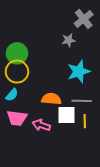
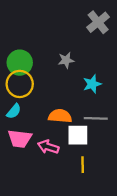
gray star: (69, 40) -> (66, 60), moved
cyan star: (79, 72) -> (92, 84), size x0.7
yellow line: (85, 121) -> (83, 165), moved

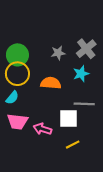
gray cross: (98, 22) -> (86, 49), moved
orange semicircle: (60, 116) -> (51, 83), moved
yellow line: (83, 165) -> (73, 145), turned 64

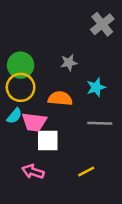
gray cross: (86, 49) -> (102, 24), moved
white square: (69, 118) -> (48, 141), moved
pink trapezoid: (17, 122) -> (34, 122), moved
pink arrow: (42, 129) -> (33, 172), moved

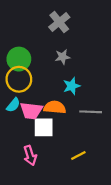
gray cross: (102, 24) -> (59, 22), moved
cyan star: (96, 87) -> (72, 86), moved
orange semicircle: (60, 99) -> (55, 107), moved
pink arrow: (33, 172) -> (30, 156), turned -126

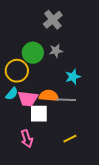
green circle: (19, 59) -> (33, 53), moved
cyan star: (72, 86) -> (73, 77), moved
gray line: (91, 112) -> (66, 100), moved

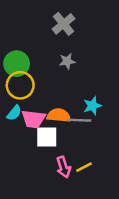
green circle: (33, 53) -> (17, 64), moved
cyan star: (73, 77) -> (92, 106), moved
pink arrow: (27, 139) -> (64, 167), moved

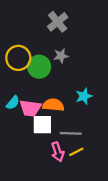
green circle: (17, 64) -> (39, 67), moved
yellow circle: (20, 85) -> (18, 58), moved
gray line: (79, 120) -> (71, 133), moved

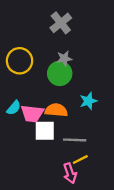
green circle: (39, 67) -> (60, 73), moved
pink arrow: (58, 152) -> (70, 173), moved

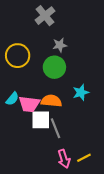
gray cross: (61, 23) -> (45, 16), moved
gray star: (64, 58) -> (60, 45), moved
gray line: (75, 140) -> (56, 128), moved, turned 66
yellow line: (80, 159) -> (84, 158), moved

